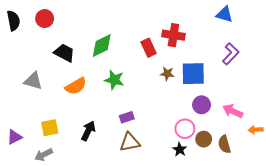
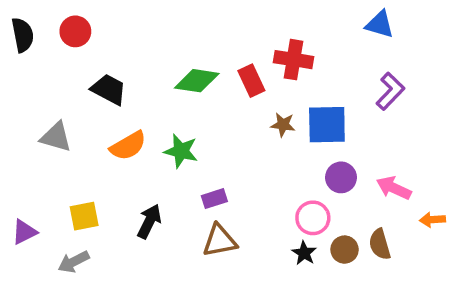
green diamond: (102, 46) -> (197, 81), moved, turned 35
green star: (114, 80) -> (181, 151), moved
brown circle: (204, 139) -> (345, 250), moved

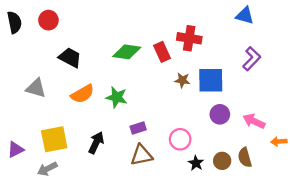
yellow square: (84, 216) -> (54, 139), size x1.4
pink circle: (313, 218) -> (180, 139), moved

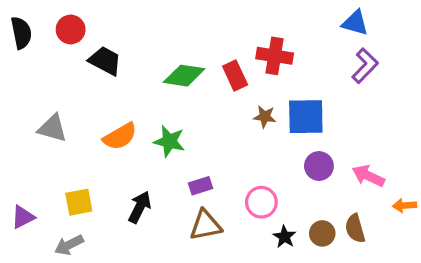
black trapezoid: (70, 58) -> (105, 61), moved
purple L-shape: (252, 59) -> (365, 66), moved
yellow square: (54, 139) -> (79, 202), size x0.7

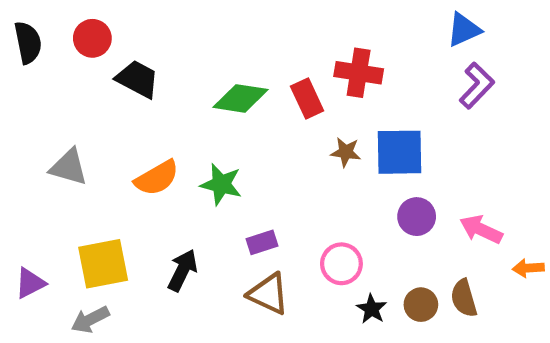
blue triangle: (355, 23) -> (464, 30), turned -40
yellow square: (79, 202) -> (103, 264), size x1.4
brown triangle: (205, 225) -> (268, 294), turned 36

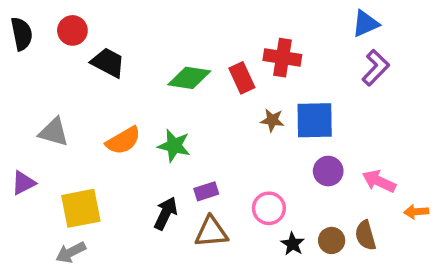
black arrow: (183, 270) -> (166, 213), moved
purple triangle: (30, 283) -> (23, 183), moved
brown triangle: (268, 294) -> (211, 232), turned -30

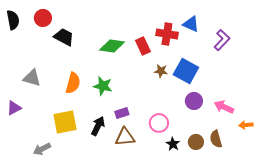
blue triangle: (365, 24) -> (191, 24), moved, turned 48
blue square: (315, 120) -> (186, 71), turned 30
orange semicircle: (123, 141) -> (73, 83), turned -45
yellow square: (81, 208) -> (65, 122), moved

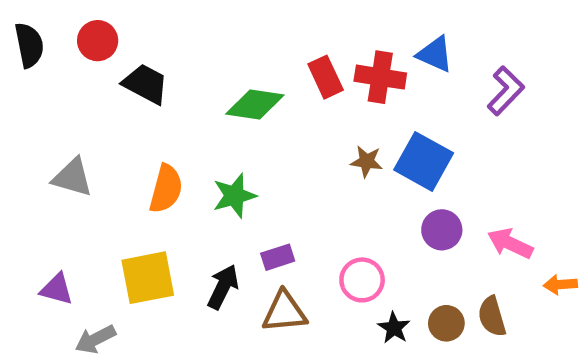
red rectangle: (143, 46) -> (326, 77), moved
green star: (103, 86) -> (234, 196), turned -30
purple triangle: (14, 108) -> (57, 289), moved, turned 42

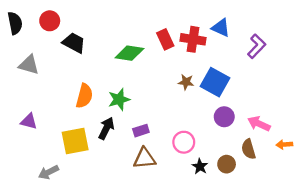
gray triangle: (73, 177) -> (29, 65), moved
black arrow: (223, 287) -> (106, 128), moved
purple triangle: (57, 289) -> (29, 121), moved
brown semicircle: (492, 316) -> (248, 149), moved

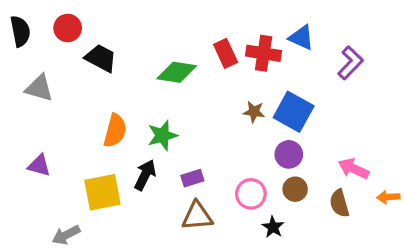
purple circle: (224, 117) -> (289, 154), moved
brown circle: (227, 164) -> (295, 189), moved

